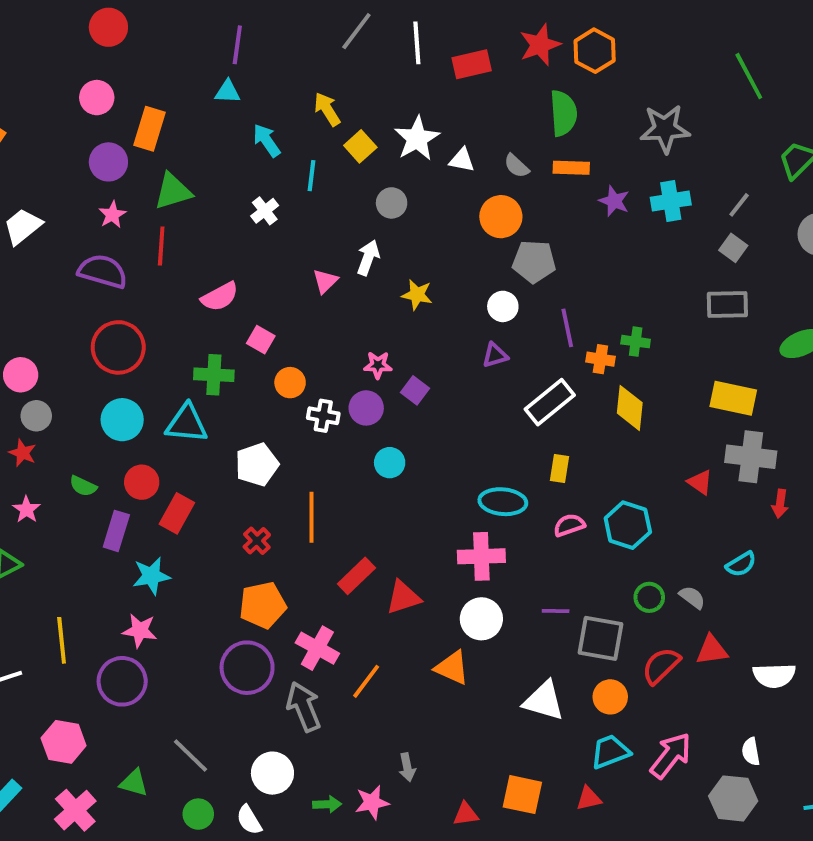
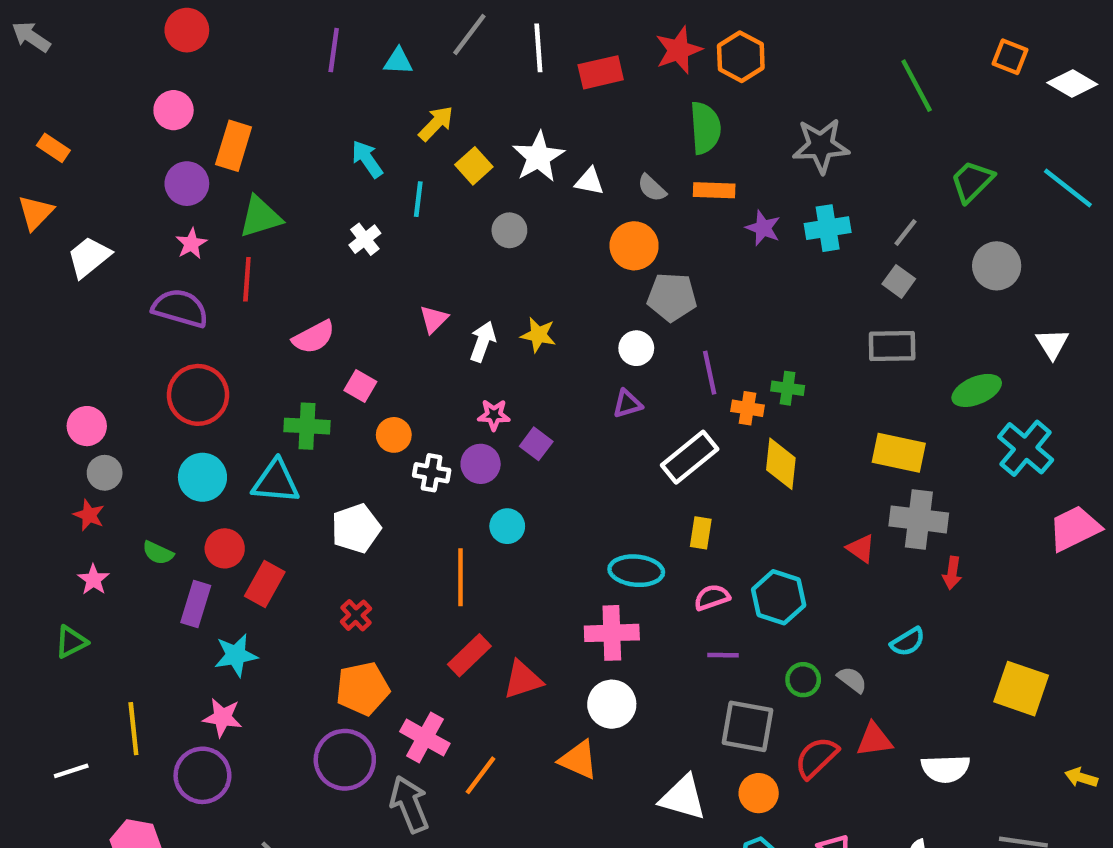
cyan triangle: (228, 92) -> (398, 61), moved
yellow arrow: (327, 109) -> (436, 123), turned 76
white arrow: (368, 258) -> (483, 342), moved
orange line: (312, 517) -> (461, 577), moved
purple line: (556, 611) -> (723, 655), moved

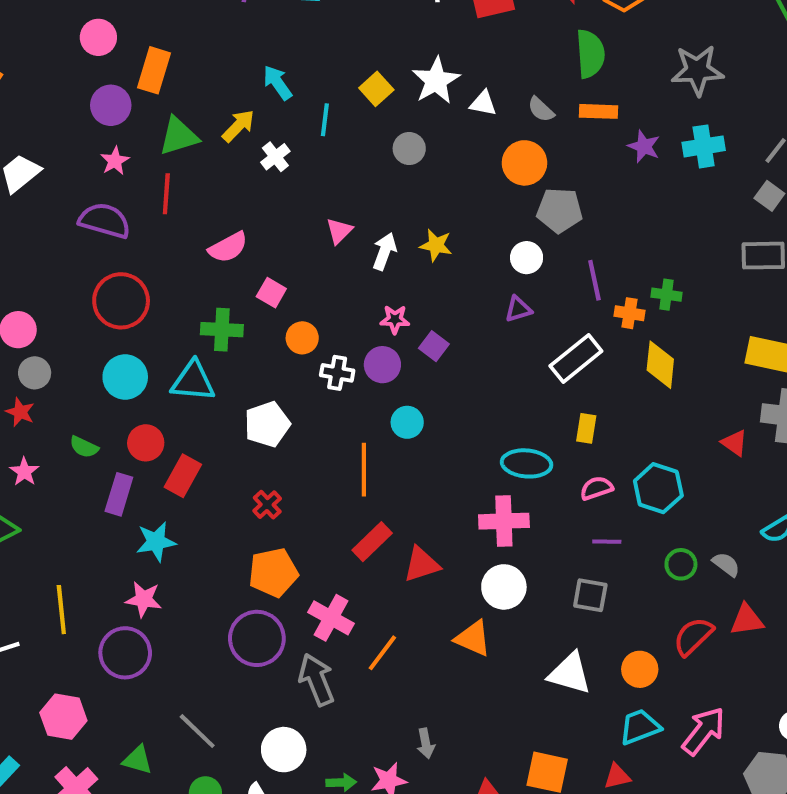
yellow arrow: (436, 123) -> (238, 126), moved
gray square: (747, 726) -> (590, 595), moved, size x0.7

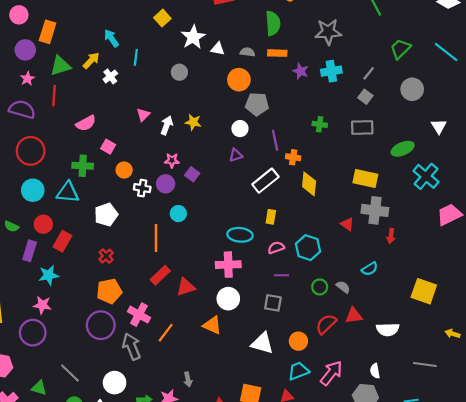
yellow square: (376, 89) -> (162, 18), moved
gray semicircle: (541, 109) -> (247, 52), turned 144
green cross: (667, 295) -> (320, 124), moved

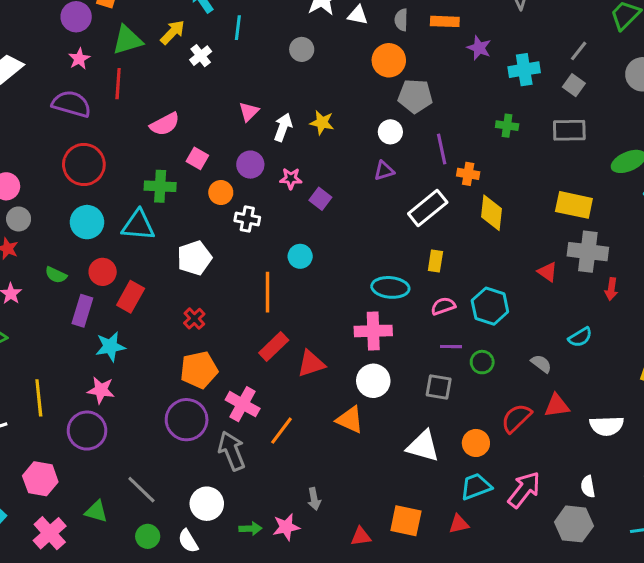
gray semicircle: (247, 52) -> (401, 20), turned -96
cyan cross: (331, 71) -> (524, 70), moved
purple circle: (166, 184) -> (250, 165), moved
green circle: (320, 287) -> (482, 362), moved

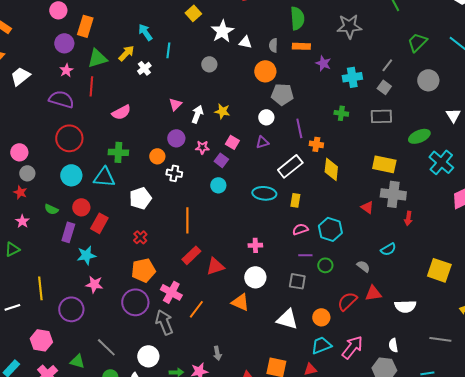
pink square: (197, 158) -> (232, 142), moved
cyan circle: (300, 256) -> (218, 185), moved
cyan ellipse: (390, 287) -> (264, 193), moved
pink cross: (373, 331) -> (255, 245), size x0.6
pink star: (101, 390) -> (94, 284), moved

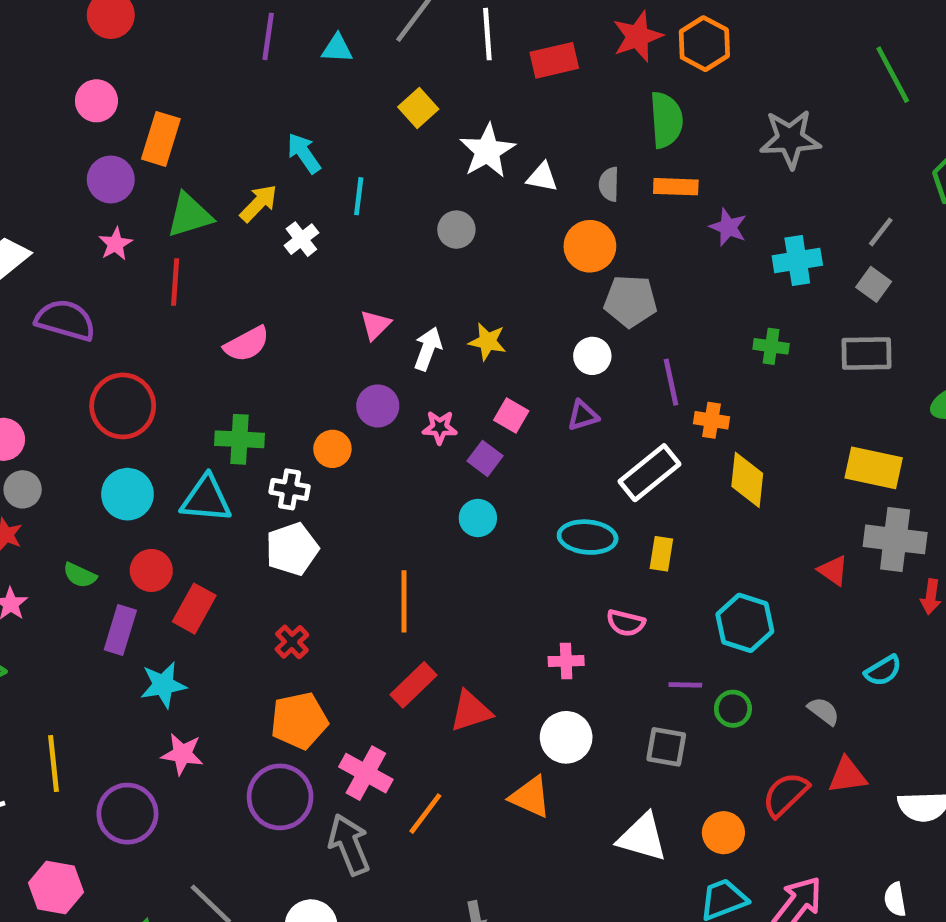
purple semicircle: (61, 99) -> (65, 320), moved
white cross: (174, 173) -> (290, 489), moved
pink semicircle: (300, 229) -> (626, 623), moved, turned -147

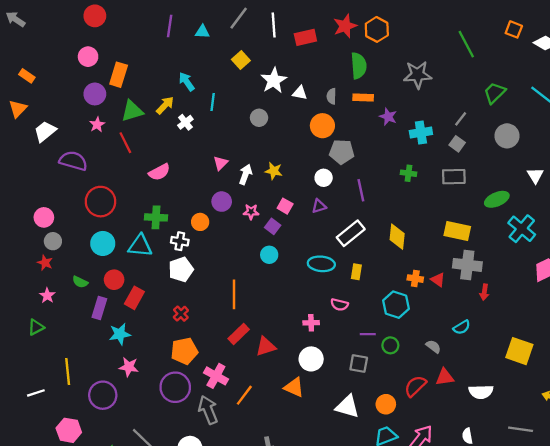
red line: (175, 282) -> (125, 143), turned -30
orange cross: (712, 420) -> (415, 279), moved

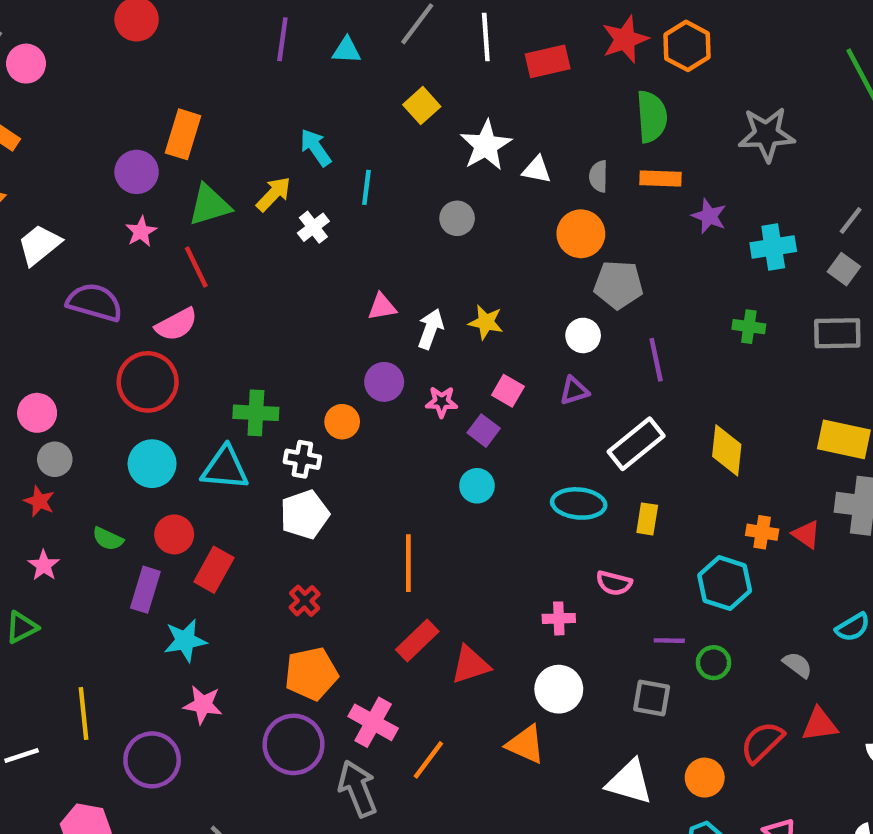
pink circle: (88, 57) -> (26, 64), moved
pink triangle: (221, 163) -> (382, 307), turned 35
pink semicircle: (159, 172) -> (176, 324), moved

